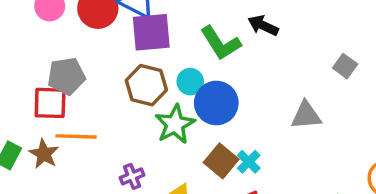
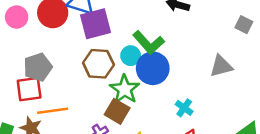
green L-shape: (220, 43) -> (149, 43), moved
brown square: (221, 161) -> (117, 111), moved

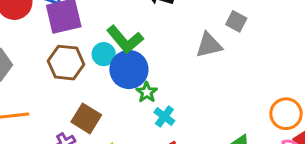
gray triangle: (221, 66) -> (209, 45), moved
green star: (125, 89) -> (147, 92), moved, size x0.6

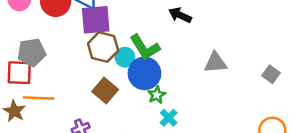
gray square: (236, 21) -> (271, 74), moved
brown hexagon: (66, 63) -> (103, 47), moved
brown square: (86, 118) -> (105, 90), moved

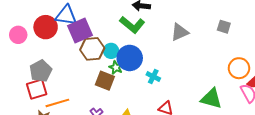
green L-shape: (145, 47) -> (132, 25), moved
green star: (157, 95) -> (116, 67), moved
cyan cross: (169, 118) -> (153, 77), moved

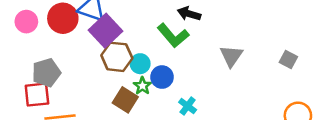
purple square: (80, 31) -> (106, 31), turned -30
gray triangle: (180, 32) -> (231, 56), turned -42
blue circle: (130, 58) -> (162, 77), size x0.7

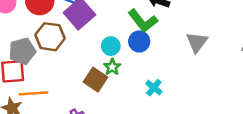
brown hexagon: (117, 57) -> (50, 37), moved
blue circle: (162, 77) -> (139, 41), moved

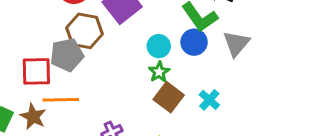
gray triangle: (197, 42) -> (236, 44), moved
gray pentagon: (22, 51) -> (67, 55), moved
brown square: (95, 80) -> (169, 97), moved

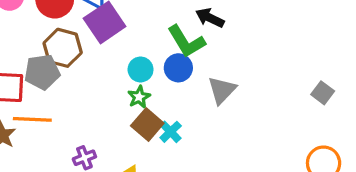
gray triangle: (236, 44) -> (222, 90), moved
cyan cross: (209, 100) -> (171, 132), moved

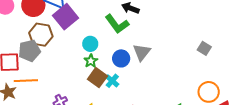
blue circle: (178, 68) -> (121, 58), moved

